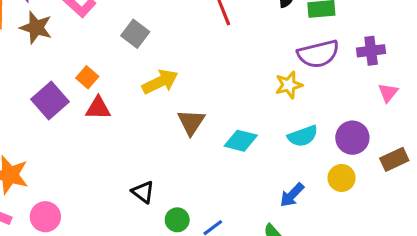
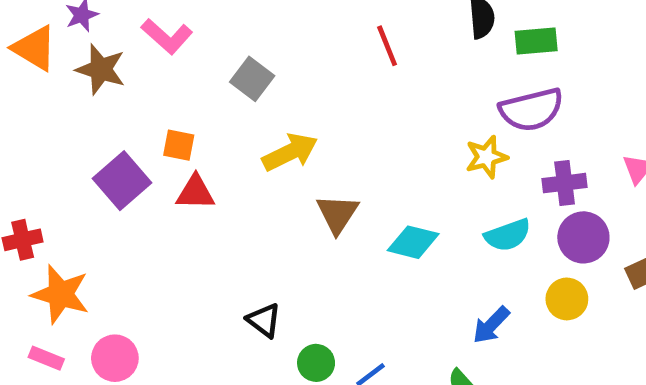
purple cross: (371, 51) -> (565, 183), moved
orange square: (87, 77) -> (179, 145), turned -30

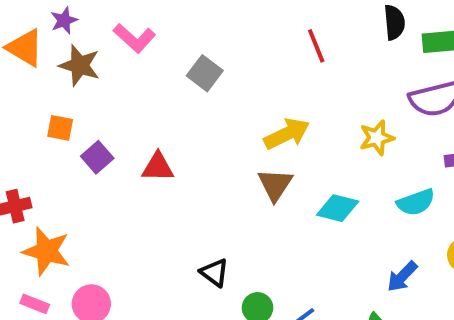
orange square: (179, 145) -> (60, 128), moved
yellow arrow: (290, 152) -> (287, 134), moved
yellow star: (486, 157) -> (377, 138), moved
purple square: (122, 181) -> (97, 157), size x0.7

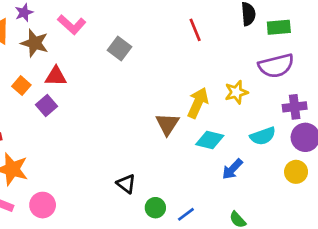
orange square: (60, 128) -> (21, 86), turned 30
yellow arrow: (287, 134) -> (198, 103), moved, turned -40
red triangle: (158, 167) -> (56, 76), moved
blue arrow: (402, 277) -> (232, 169), moved

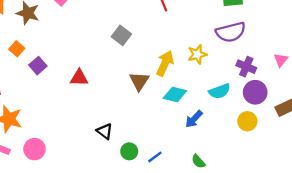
gray square: (120, 48) -> (121, 35), moved
red triangle: (56, 76) -> (79, 78), moved
purple cross: (295, 107) -> (246, 67), turned 30

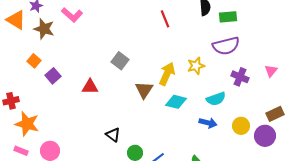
gray square: (121, 35) -> (120, 61), moved
purple circle: (255, 92) -> (265, 136), moved
blue arrow: (194, 119) -> (208, 123), moved, turned -120

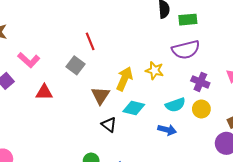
pink L-shape: (72, 15) -> (29, 60), moved
red line: (165, 19) -> (90, 41), moved
yellow star: (196, 66) -> (155, 71), turned 30
yellow circle: (241, 126) -> (201, 109), moved
black triangle: (113, 135) -> (109, 125), moved

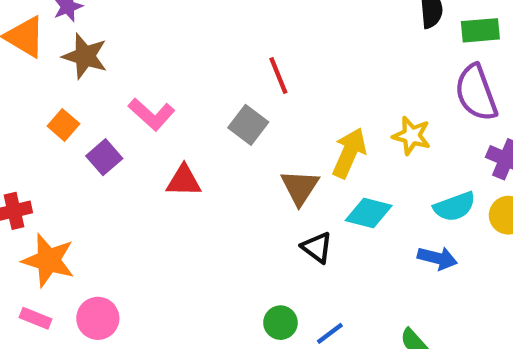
purple semicircle: (186, 50) -> (476, 93), turned 84

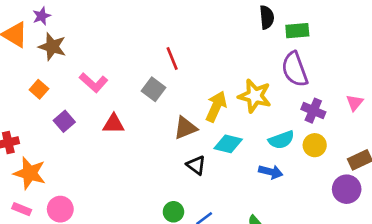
yellow star: (412, 136) -> (255, 96), size x1.4
purple square: (104, 157) -> (64, 121), moved
brown triangle: (300, 187) -> (185, 128), turned 35

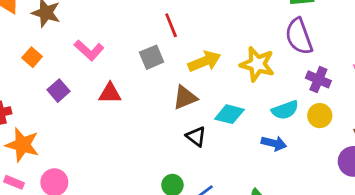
gray square: (153, 89) -> (152, 57), turned 30
yellow arrow: (216, 107) -> (204, 61), moved, turned 44

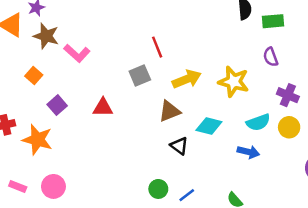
purple semicircle: (299, 36) -> (271, 57), size x0.6
pink L-shape: (89, 50) -> (77, 53), moved
orange star: (22, 145) -> (37, 140), moved

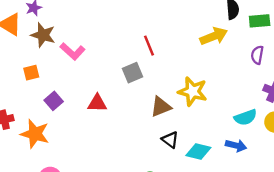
purple semicircle: (271, 57) -> (257, 55), turned 30
orange square: (34, 75) -> (31, 73), turned 35
yellow arrow: (187, 79) -> (214, 36), moved
yellow star: (234, 82) -> (193, 91), moved
cyan diamond: (209, 126) -> (198, 151), moved

